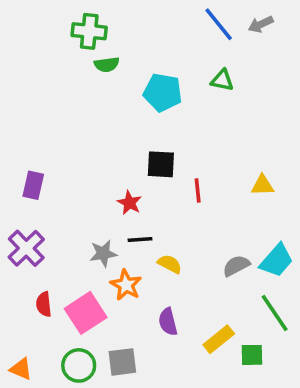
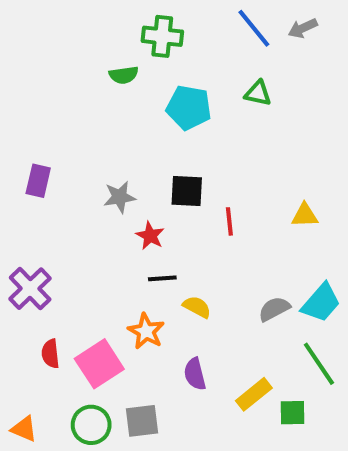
green cross: (89, 31) -> (162, 36), moved
purple rectangle: (33, 185) -> (38, 181), moved
gray star: (103, 253) -> (120, 197), moved

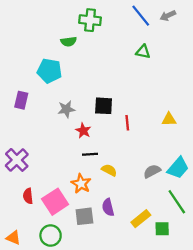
cyan pentagon: (189, 108) -> (49, 71), moved
gray square: (142, 421) -> (84, 216), moved

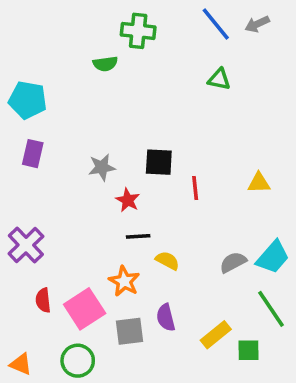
cyan pentagon: (49, 71) -> (28, 100), moved

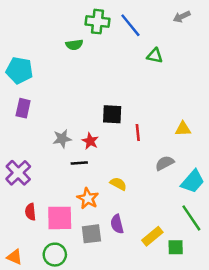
blue line: (216, 24) -> (130, 25), moved
gray star: (102, 167) -> (62, 139), moved
black line: (138, 236) -> (79, 163), moved
gray semicircle: (233, 262) -> (165, 163), moved
pink square: (85, 309) -> (60, 218), turned 32

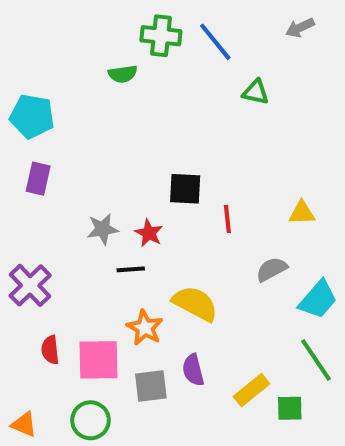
yellow semicircle: (118, 184) -> (195, 304), size x1.6

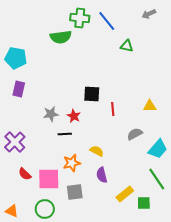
green semicircle: (123, 74) -> (61, 37), size x1.5
yellow semicircle: (195, 304) -> (97, 151), size x0.6
orange star: (145, 328) -> (72, 163), turned 30
red semicircle: (50, 350) -> (25, 174), turned -40
purple semicircle: (193, 370) -> (102, 175), moved

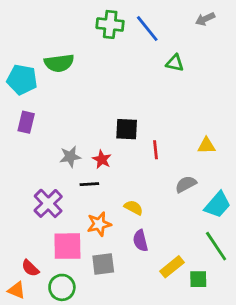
green semicircle: (61, 37) -> (59, 63), moved
purple cross: (15, 142) -> (48, 203), moved
red semicircle: (25, 174) -> (30, 268), moved

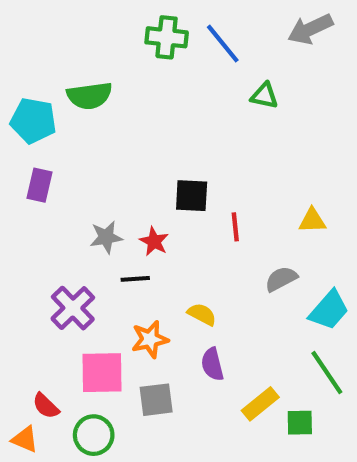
gray arrow: (205, 19) -> (310, 29), size x1.5

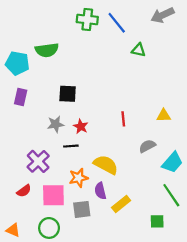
black square: (192, 196) -> (68, 94), moved
yellow semicircle: (202, 314) -> (106, 165), size x1.6
purple semicircle: (212, 364) -> (100, 191), moved
yellow rectangle: (260, 404) -> (121, 204), moved
red semicircle: (46, 406) -> (24, 191), moved, turned -80

